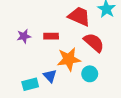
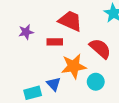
red trapezoid: (79, 16) -> (70, 21), moved
purple star: (24, 36) -> (26, 32), moved

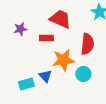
red semicircle: (100, 49) -> (87, 44), turned 55

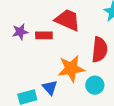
red rectangle: (46, 38) -> (44, 35), moved

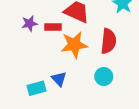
orange star: (71, 69) -> (74, 45), moved

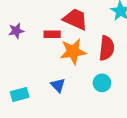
purple star: (29, 23) -> (16, 31), moved
cyan rectangle: (37, 88) -> (20, 94), moved

